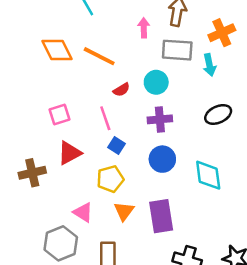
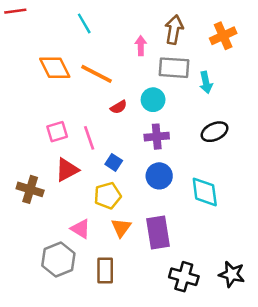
orange cross: (222, 33) -> (223, 36), moved
pink line: (105, 118) -> (89, 138), moved
brown cross: (32, 173) -> (30, 189), turned 30

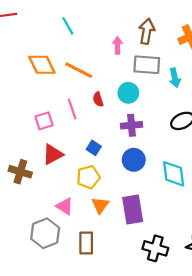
red semicircle: (119, 107) -> (98, 99), turned 104
pink line: (89, 138) -> (72, 109), moved

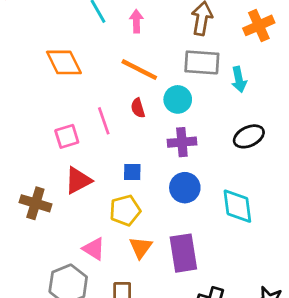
pink arrow: (118, 45) -> (136, 21), moved
orange line: (79, 70) -> (139, 70), moved
blue square: (94, 148) -> (132, 172), turned -32

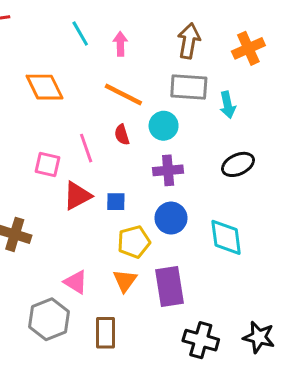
pink square: (67, 136) -> (47, 164), turned 30
red triangle: (78, 181) -> (77, 196), moved
yellow pentagon: (125, 210) -> (134, 242), moved

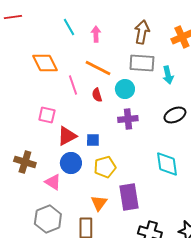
pink line: (86, 148) -> (73, 85), moved
blue circle: (171, 218) -> (71, 163), moved
orange triangle: (125, 281) -> (99, 203), moved
pink triangle: (76, 282) -> (53, 182), moved

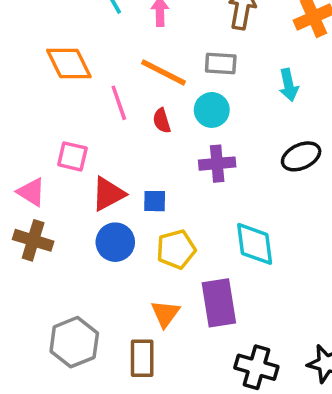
gray rectangle: (142, 63) -> (221, 64), moved, size x0.7
cyan diamond: (167, 164) -> (255, 244), moved
pink triangle: (53, 182) -> (31, 192), moved

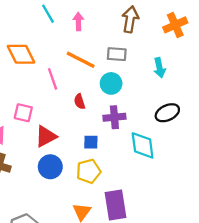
red semicircle: (162, 121) -> (80, 101), moved
blue square: (155, 201) -> (91, 142), moved
cyan diamond: (255, 244) -> (143, 145), moved

